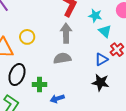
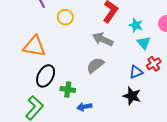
gray arrow: (66, 33) -> (103, 39), turned -72
yellow circle: (27, 37) -> (65, 17), moved
gray semicircle: (62, 58) -> (95, 65), turned -36

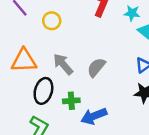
gray arrow: (103, 39) -> (63, 64), moved, turned 36
blue arrow: (84, 107) -> (94, 116), size x1.5

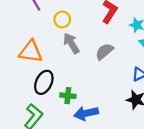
gray arrow: (63, 64) -> (71, 43), moved
gray semicircle: (96, 67) -> (104, 51), moved

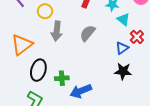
gray arrow: (71, 43) -> (57, 31), turned -132
orange triangle: (31, 52) -> (22, 45), turned -35

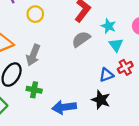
gray arrow: (57, 31) -> (33, 55), moved
gray semicircle: (88, 33) -> (81, 39), moved
blue arrow: (81, 91) -> (64, 107), moved

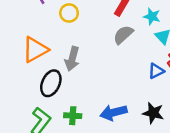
green cross: (34, 90) -> (73, 116), moved
black star: (101, 100) -> (153, 113), moved

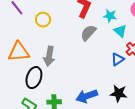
orange triangle: (35, 50) -> (19, 52), turned 30

